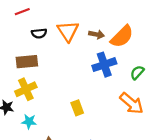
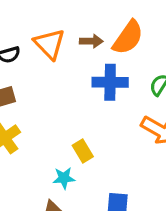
blue cross: (104, 65) -> (110, 82), turned 30
cyan star: (29, 121) -> (64, 178), moved

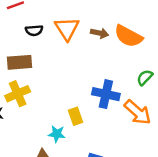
orange semicircle: (128, 37) -> (128, 36), turned 72
blue cross: (110, 82) -> (106, 94), moved

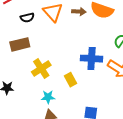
yellow cross: (18, 94) -> (41, 68), moved
cyan star: (57, 134) -> (48, 97), moved

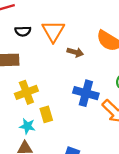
brown arrow: (79, 12) -> (75, 52), moved
yellow rectangle: (71, 80) -> (46, 114), moved

